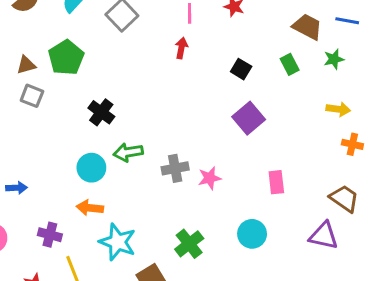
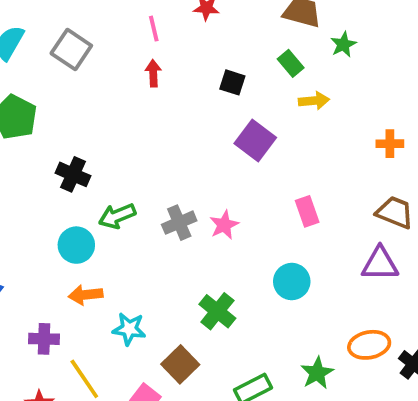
yellow arrow: (338, 109) -> (314, 101), moved
cyan star: (118, 242) -> (129, 329), size x0.7

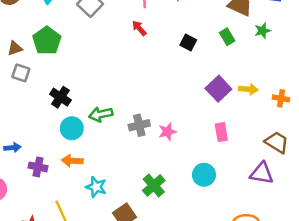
red arrow: (153, 73) -> (139, 28), turned -49
yellow arrow: (314, 101) -> (248, 89), moved
purple square: (255, 141) -> (218, 89), moved
black cross: (73, 174) -> (60, 97), moved
purple cross: (44, 339) -> (38, 167), moved

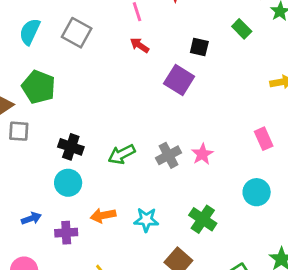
purple square: (218, 89) -> (179, 80), moved
cyan circle: (72, 128) -> (68, 183), moved
cyan star: (96, 187) -> (146, 220), moved

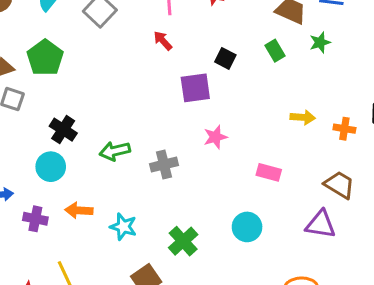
purple square: (179, 80) -> (195, 88), turned 36
pink rectangle: (264, 139) -> (269, 172), turned -65
pink star: (202, 154) -> (215, 137), moved

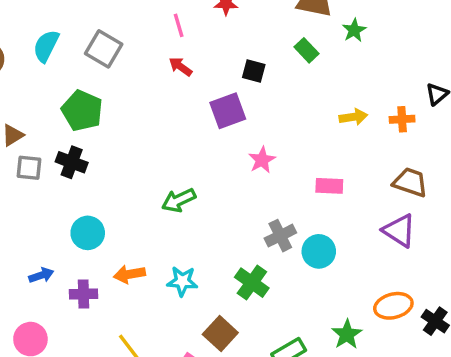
green pentagon: (45, 58) -> (82, 111), moved
black cross: (63, 130) -> (72, 162), moved
green arrow: (115, 151) -> (179, 200), moved
gray cross: (164, 165) -> (280, 236), moved
purple triangle: (321, 224) -> (399, 231), turned 36

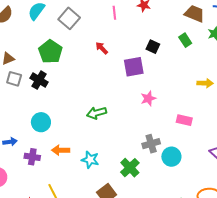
red arrow: (180, 67) -> (102, 48), moved

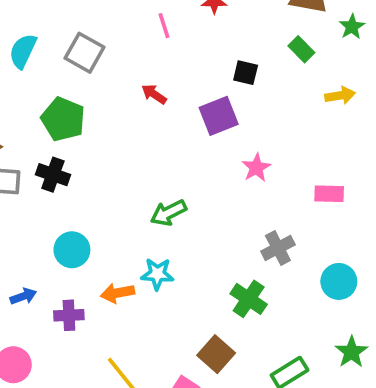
yellow arrow: (205, 83) -> (340, 95), moved
cyan circle: (171, 157) -> (339, 281), moved
cyan star: (90, 160) -> (157, 274), moved

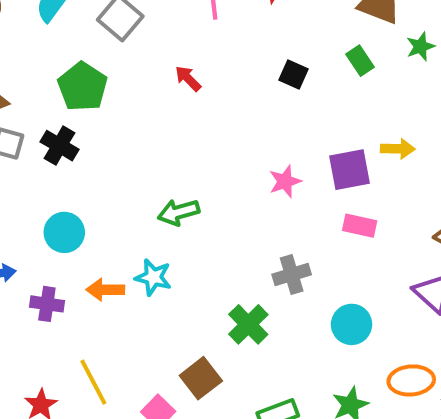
yellow arrow: (340, 95) -> (398, 149), moved
purple square: (219, 116) -> (349, 170), moved

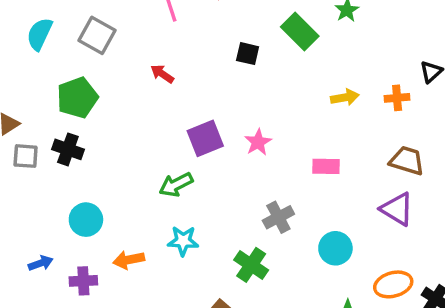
green rectangle: (360, 61) -> (300, 31), size x1.5
green pentagon: (83, 87) -> (77, 98), turned 30
purple square: (349, 170) -> (205, 138), moved
cyan star: (153, 277) -> (183, 241), moved

